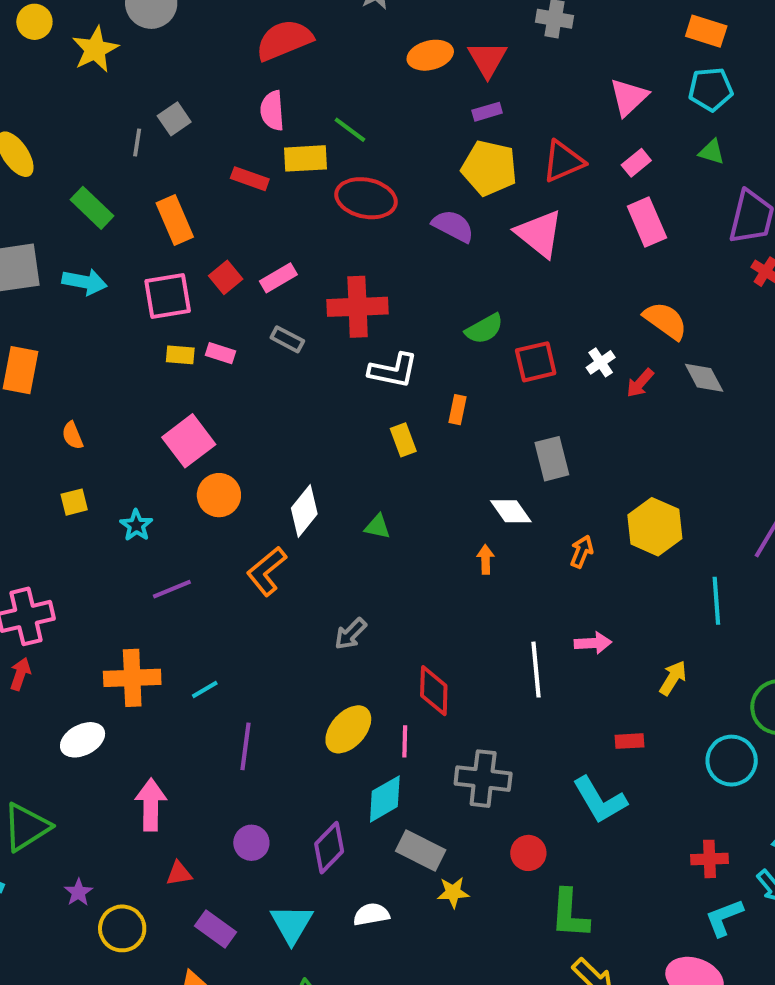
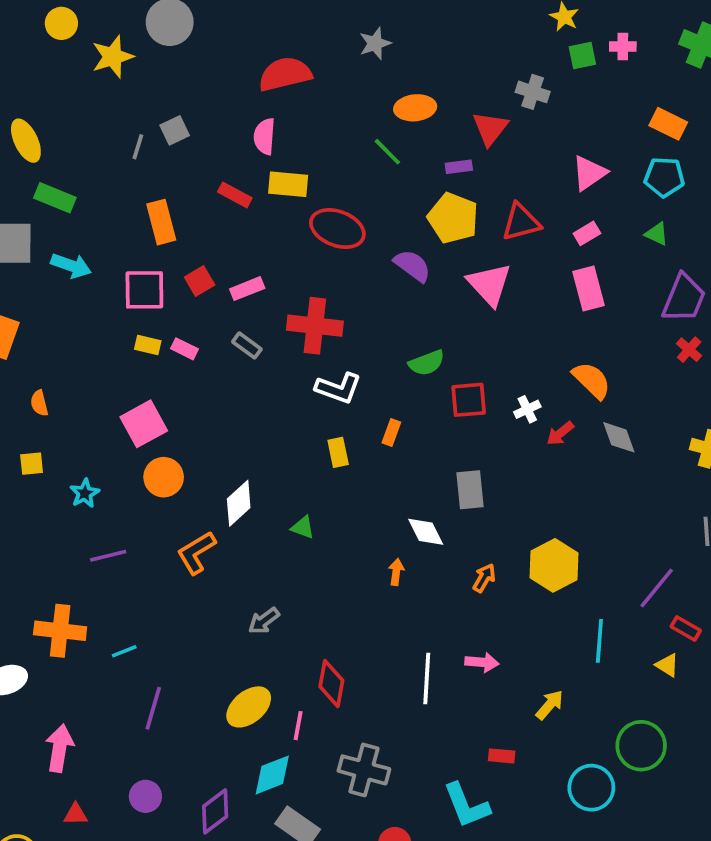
red triangle: (487, 59) -> (490, 128), moved
green line: (350, 130) -> (387, 152), moved
green rectangle: (92, 208) -> (55, 198), moved, turned -30

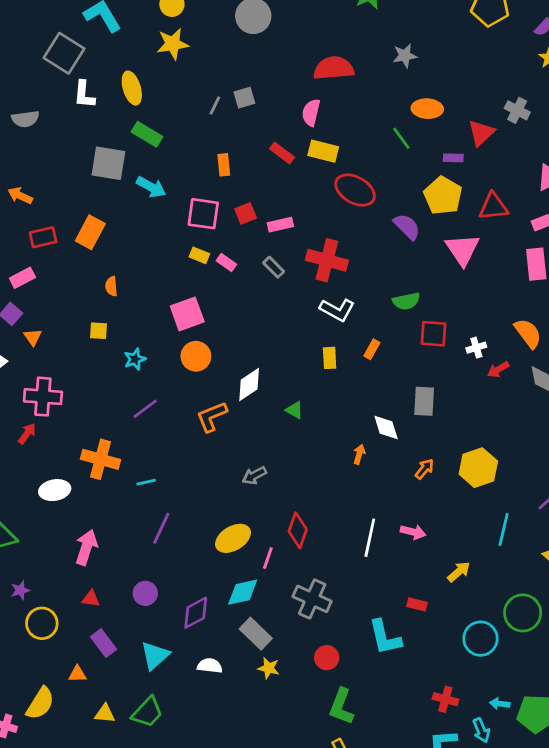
yellow star: (113, 57) -> (173, 44), moved
orange rectangle: (161, 222) -> (224, 165), size x0.7
purple line: (108, 556) -> (145, 409), turned -32

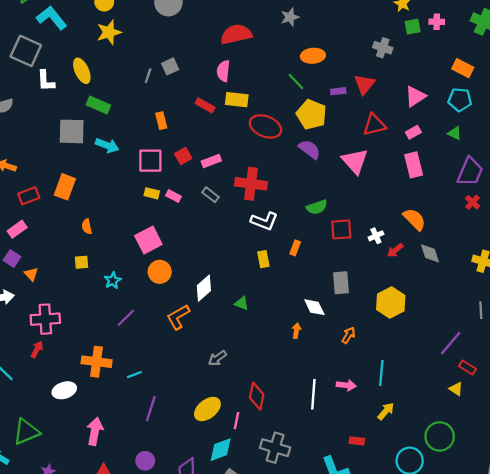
red triangle: (481, 133) -> (364, 84), moved
yellow pentagon: (443, 196) -> (311, 114), moved
yellow hexagon: (478, 468) -> (391, 302), moved
cyan line: (504, 530) -> (381, 373), moved

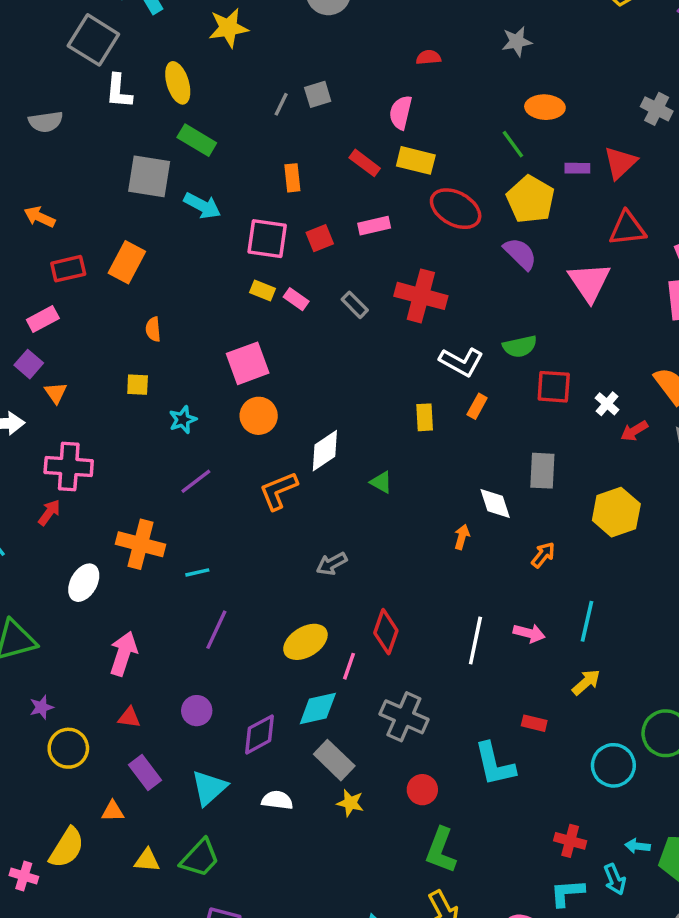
red semicircle: (236, 34) -> (429, 57), size x0.5
pink rectangle: (211, 161) -> (374, 226), moved
white L-shape: (264, 221) -> (461, 362), moved
white cross: (376, 236) -> (607, 404), turned -32
white ellipse: (64, 390) -> (84, 583), turned -50

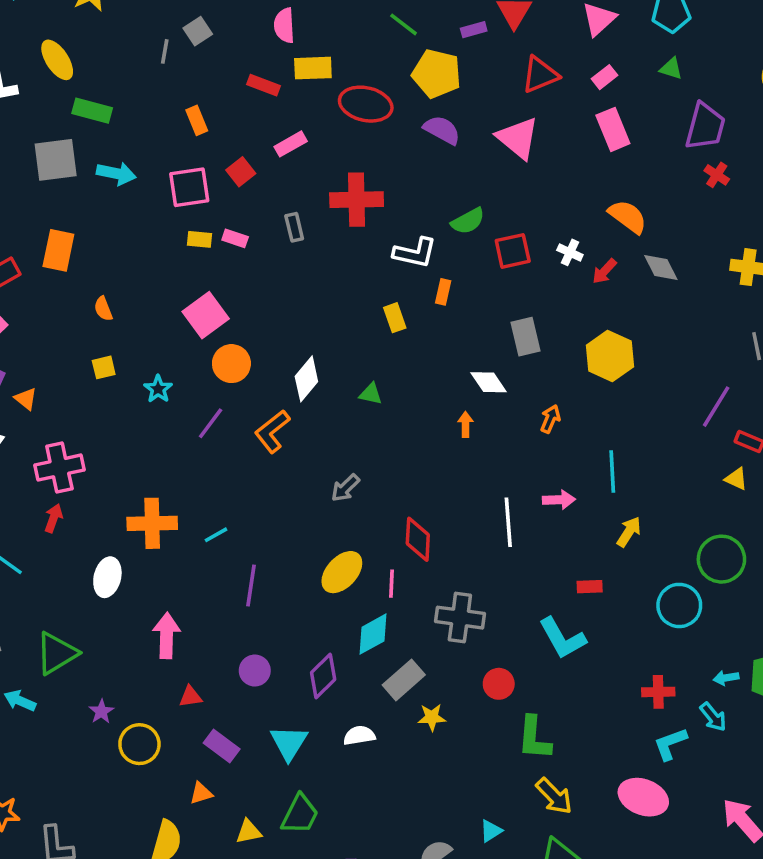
gray rectangle: (355, 305) -> (294, 227), turned 48
purple line: (196, 481) -> (211, 423), moved
gray rectangle: (334, 760) -> (404, 680), turned -69

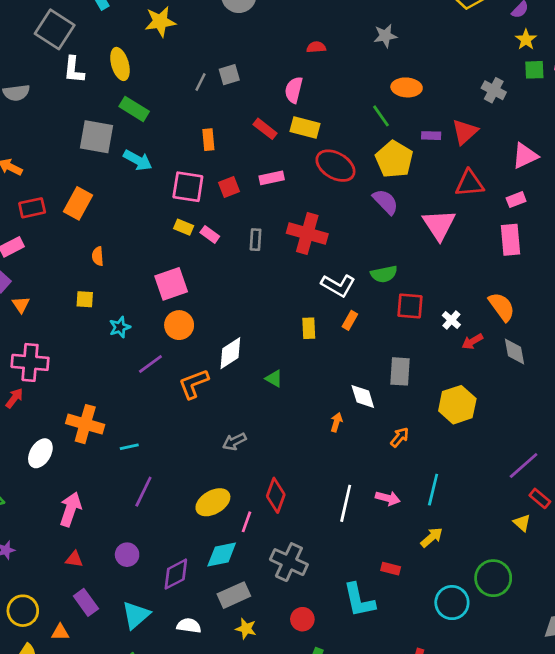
yellow circle: (139, 744) -> (23, 611), moved

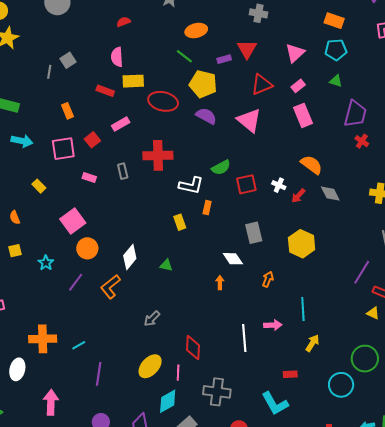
yellow rectangle: (184, 227) -> (39, 186), moved, turned 40

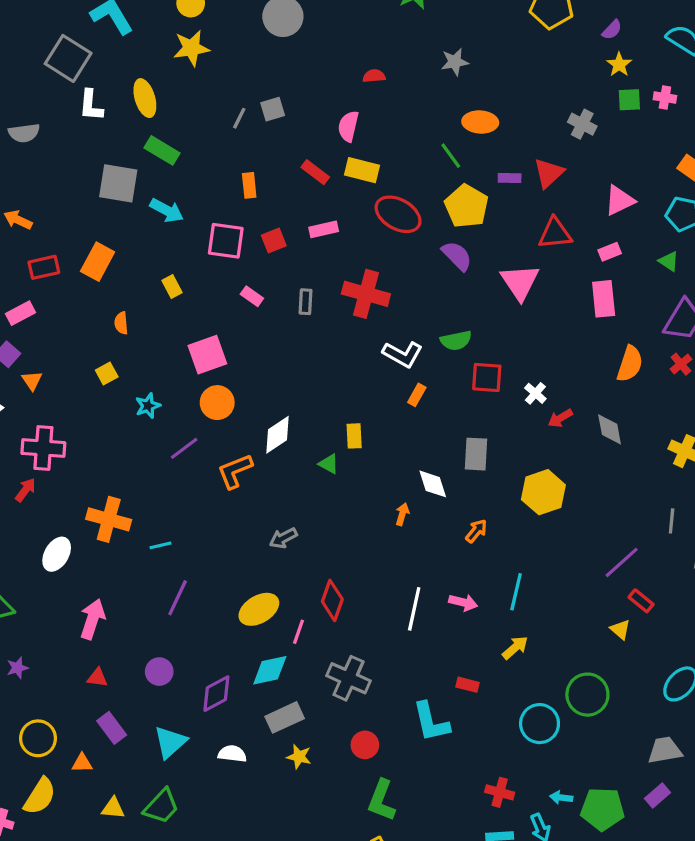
orange semicircle: (311, 165) -> (630, 364), moved, turned 55
yellow rectangle: (180, 222) -> (354, 436), moved
yellow square: (15, 251) -> (107, 373), turned -32

